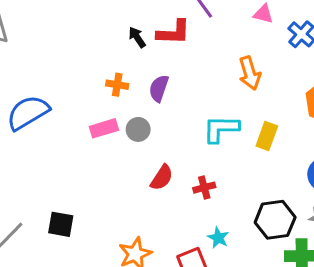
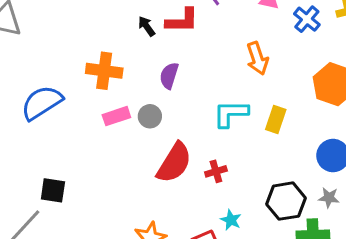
orange cross: (117, 85) -> (104, 71), moved, size x1.6
red semicircle: (162, 178) -> (174, 163), size x1.6
black square: (61, 224) -> (53, 190), moved

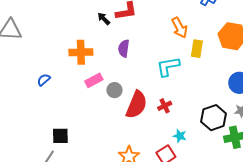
blue semicircle: (42, 103) -> (44, 80), size x0.5
gray circle: (150, 116) -> (114, 90), moved
yellow rectangle: (276, 119) -> (197, 49), moved

